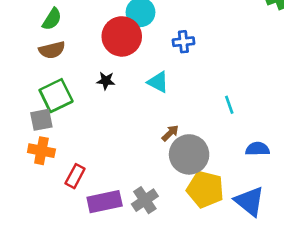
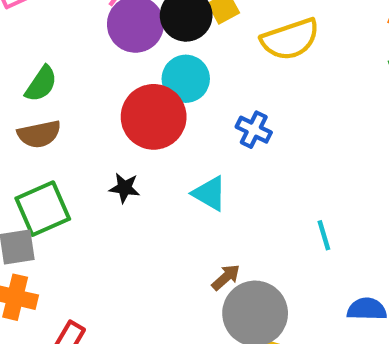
blue cross: (183, 42) -> (254, 130), turned 30

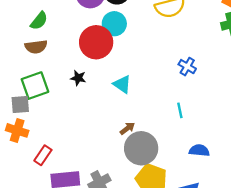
blue cross: (254, 130) -> (187, 67), moved

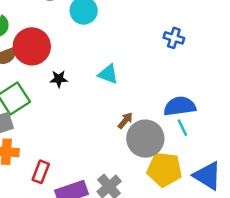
red circle: (96, 42) -> (32, 46), moved
cyan line: (180, 110) -> (182, 128), moved
blue semicircle: (199, 150) -> (180, 106), moved, size x1.4

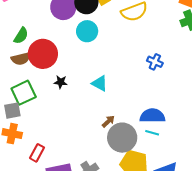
cyan line: (182, 128) -> (152, 133), turned -56

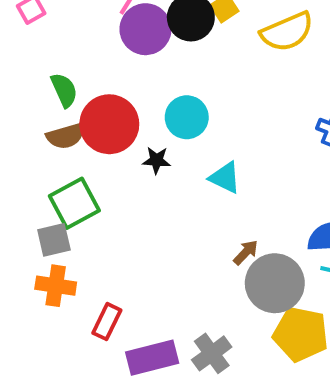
cyan circle: (87, 31) -> (187, 117), moved
green semicircle: (21, 36) -> (64, 90), turned -54
black star: (61, 82) -> (156, 160), moved

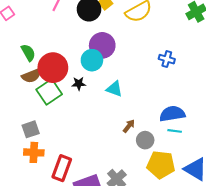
purple circle: (145, 29) -> (102, 45), moved
green square: (74, 203) -> (49, 92), moved
gray circle: (275, 283) -> (145, 140), size x0.6
red rectangle: (107, 322) -> (62, 168), size x1.4

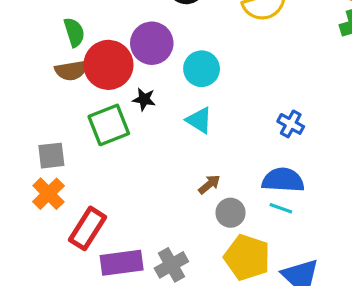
purple circle: (102, 45) -> (152, 43), moved
blue cross: (167, 59) -> (291, 124), moved
cyan circle: (92, 60) -> (202, 69), moved
green square: (49, 92) -> (109, 125), moved
orange cross: (34, 152) -> (48, 194), turned 30

